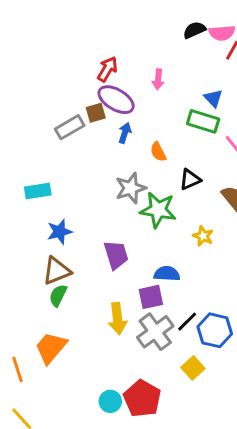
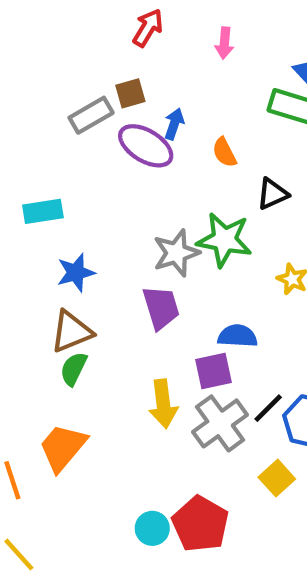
purple ellipse: (116, 100) -> (146, 146), moved
gray star: (131, 188) -> (176, 253), moved

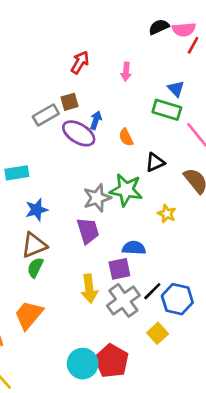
cyan circle: (152, 528) -> (83, 364), size x1.5

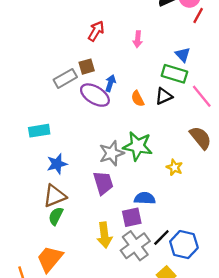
black triangle: (155, 162) -> (164, 96), moved

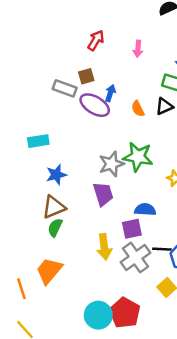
gray rectangle: (65, 78) -> (65, 88), turned 50
black line: (161, 237) -> (162, 249), turned 48

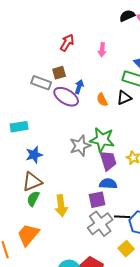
purple trapezoid: (103, 194) -> (108, 161), moved
yellow arrow: (104, 247) -> (61, 206), moved

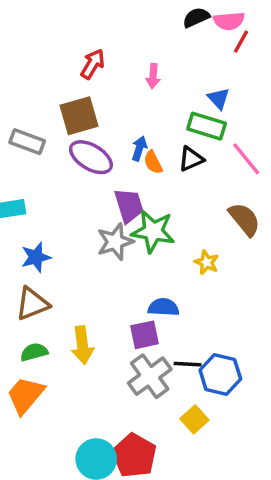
brown square: (59, 73) -> (79, 116), size x1.6
gray rectangle: (41, 83) -> (27, 142), moved
blue arrow: (79, 87) -> (139, 149), moved
purple trapezoid: (108, 161) -> (129, 205), moved
green semicircle: (33, 199) -> (34, 352), moved, turned 49

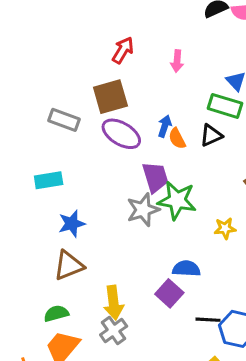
yellow star: (207, 262) -> (225, 228), turned -30
purple square: (144, 335) -> (169, 293), turned -36
green semicircle: (34, 352) -> (56, 313), moved
gray cross: (150, 376) -> (114, 330), moved, size x0.7

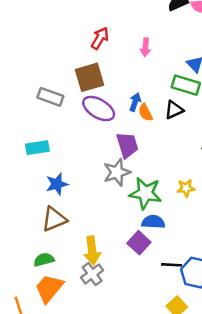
green star: (177, 200) -> (145, 193), moved

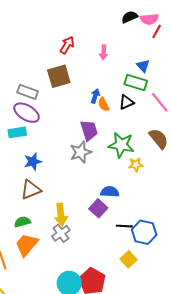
purple ellipse: (99, 109) -> (27, 113), moved
green star: (145, 193) -> (121, 145), moved

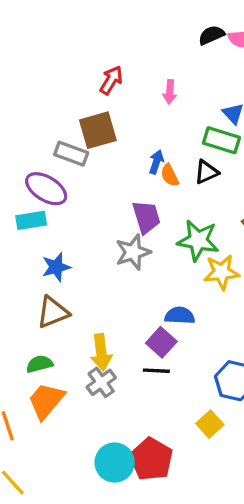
gray rectangle: (28, 92) -> (71, 154), moved
yellow star: (136, 165) -> (221, 272), size x1.5
black line: (124, 226) -> (156, 371), moved

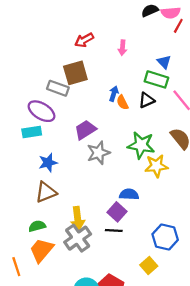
red arrow: (111, 80) -> (84, 40), turned -150
purple trapezoid: (146, 217) -> (85, 130), moved, turned -105
gray cross: (101, 382) -> (78, 238), size x1.4

